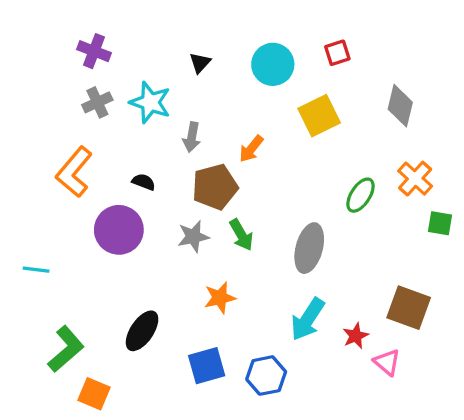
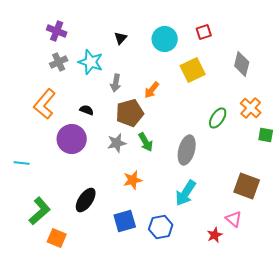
red star: (356, 336) -> (215, 235), moved

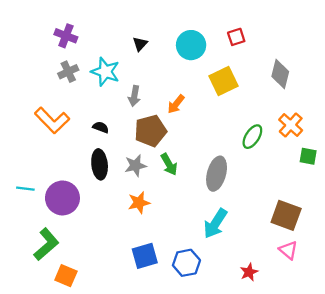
orange L-shape: (45, 104) -> (52, 120), turned -84
purple circle: (72, 139) -> (62, 198), moved
orange star: (133, 180) -> (139, 203), moved
black ellipse: (86, 200) -> (100, 164), moved, turned -40
pink triangle: (234, 219) -> (288, 250), moved

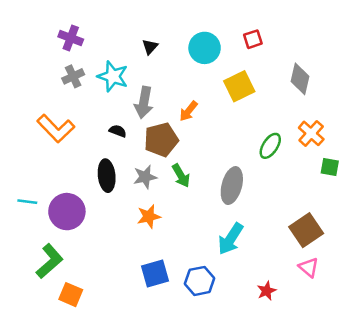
gray arrow: (134, 96) -> (144, 102), size x1.4
black semicircle: (101, 127) -> (118, 131), moved
brown square: (286, 215) -> (306, 230), turned 36

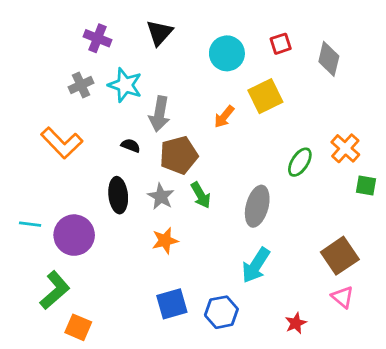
purple cross: (71, 38) -> (98, 38), moved
black triangle: (150, 47) -> (159, 33), moved, size x1.5
gray diamond: (300, 79) -> (329, 59), moved
orange arrow: (188, 111) -> (224, 117), moved
gray star: (145, 177) -> (161, 197), turned -30

